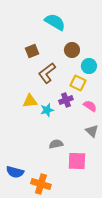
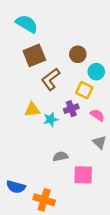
cyan semicircle: (55, 22) -> (27, 24), moved
brown square: (32, 51) -> (34, 55), size x1.5

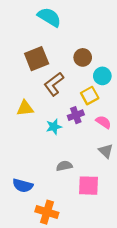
cyan semicircle: (27, 24) -> (49, 17), moved
yellow square: (84, 90) -> (90, 96), turned 35
yellow triangle: (32, 110) -> (25, 108), moved
blue semicircle: (16, 187) -> (23, 186), moved

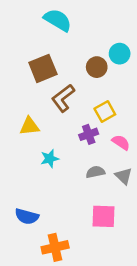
cyan circle: (102, 76) -> (120, 54), moved
cyan star: (54, 127) -> (50, 159), moved
gray semicircle: (64, 166) -> (95, 172), moved
orange cross: (47, 212) -> (55, 247), turned -30

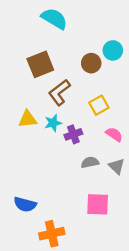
purple cross: (89, 134) -> (73, 134), moved
cyan star: (50, 159) -> (53, 123), moved

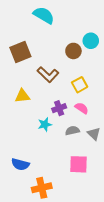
brown square: (40, 64) -> (20, 52), moved
brown L-shape: (59, 92) -> (48, 74), turned -100
cyan star: (53, 123) -> (45, 124), moved
pink semicircle: (114, 134) -> (82, 108), moved

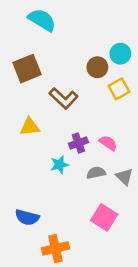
cyan semicircle: (44, 15) -> (42, 20), moved
yellow square: (80, 85) -> (119, 89), moved
pink square: (79, 164) -> (104, 217), turned 30

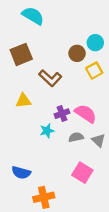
pink semicircle: (108, 143) -> (86, 114), size x1.5

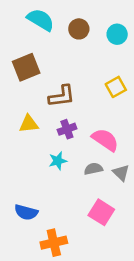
cyan circle: (95, 43) -> (117, 34), moved
brown circle: (77, 53) -> (79, 29), moved
brown L-shape: (50, 78) -> (62, 96), turned -50
purple cross: (62, 114) -> (67, 129), moved

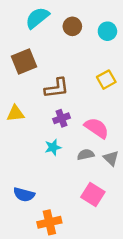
cyan semicircle: (41, 20) -> (37, 18), turned -70
yellow triangle: (29, 124) -> (16, 113), moved

